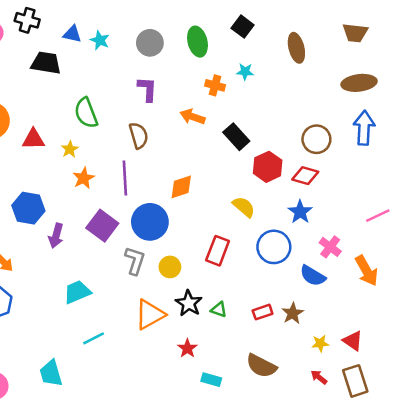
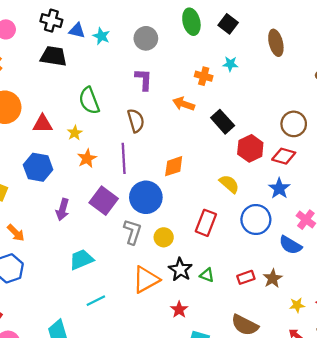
black cross: (27, 20) -> (51, 21), moved
green ellipse: (197, 42) -> (191, 22), moved
blue hexagon: (28, 208) -> (38, 167), moved

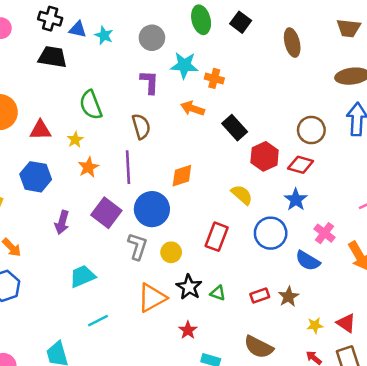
cyan star: (230, 64) -> (184, 65), moved, size x1.6

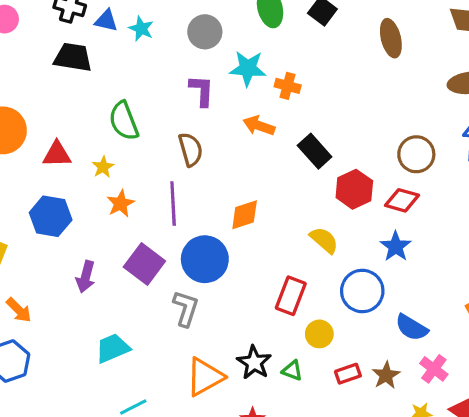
pink cross: (325, 233) -> (434, 369), moved
yellow circle: (171, 252) -> (319, 334), moved

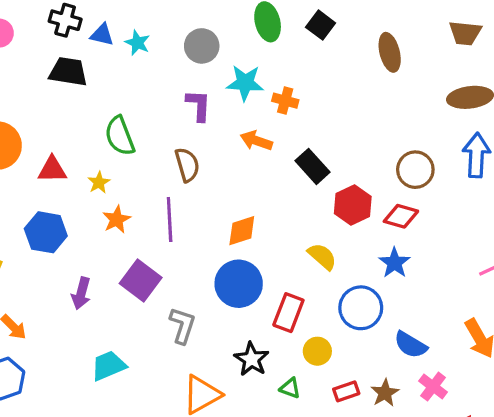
blue circle: (205, 259) -> (239, 284), moved
black star: (254, 363) -> (251, 359), moved

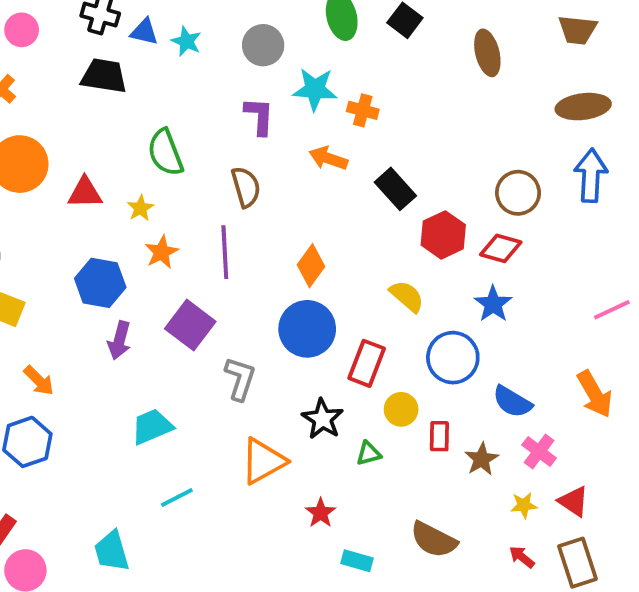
orange diamond: (242, 231) -> (311, 266), turned -36
blue hexagon: (46, 232) -> (100, 283), moved
green triangle: (290, 388) -> (369, 453), turned -35
red rectangle: (346, 391) -> (439, 436), moved, turned -70

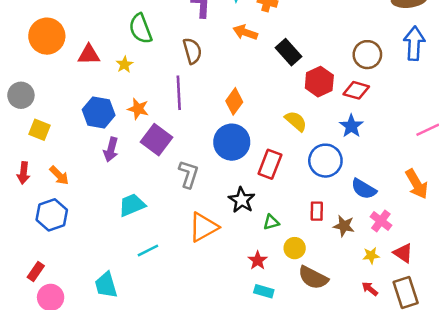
orange star: (162, 252) -> (138, 109), moved, turned -30
yellow circle: (401, 409) -> (295, 248), moved
brown star: (482, 459) -> (344, 226), turned -30
red star: (321, 513) -> (258, 260), moved

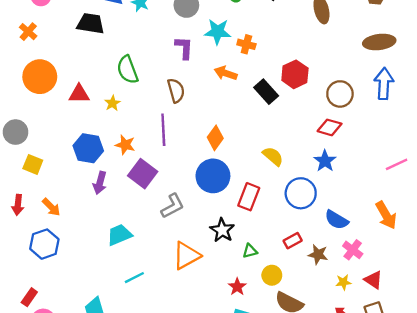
red hexagon: (319, 82) -> (295, 74), moved
gray L-shape: (189, 174) -> (173, 206), turned 44
red rectangle: (317, 211) -> (293, 241), turned 60

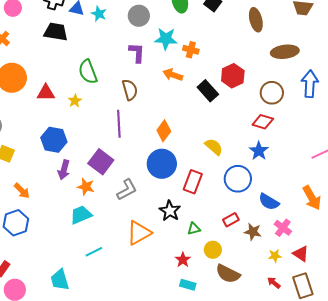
brown ellipse: (379, 42) -> (285, 52), moved
orange star: (125, 145) -> (86, 187), moved

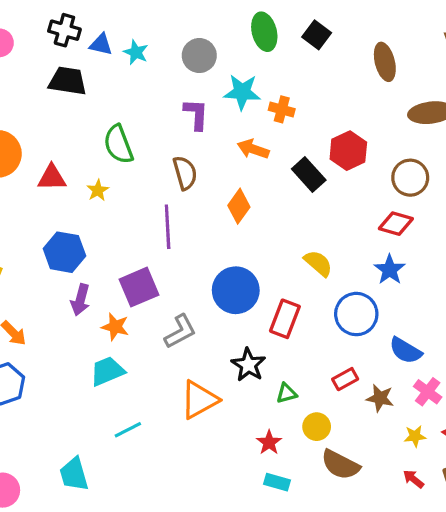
orange diamond: (164, 131) -> (239, 206), moved
purple square: (101, 162) -> (139, 287), turned 30

